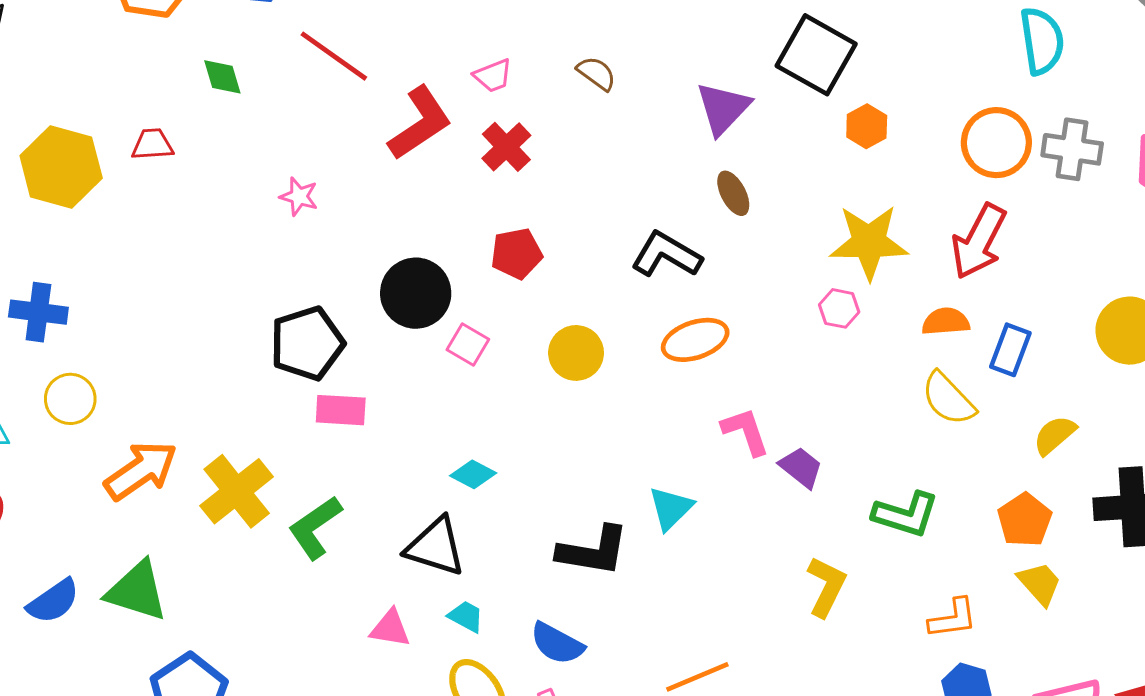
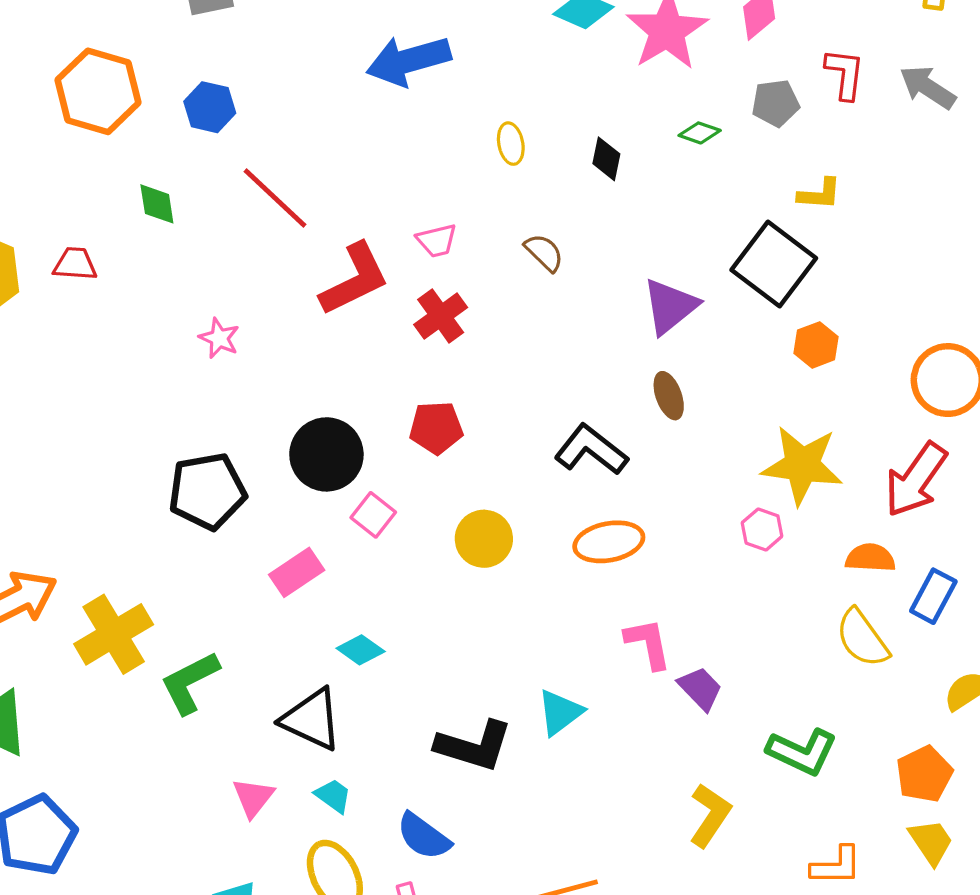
pink rectangle: (341, 410) -> (297, 572), moved, turned -45
pink triangle: (390, 628) -> (253, 797), turned 51

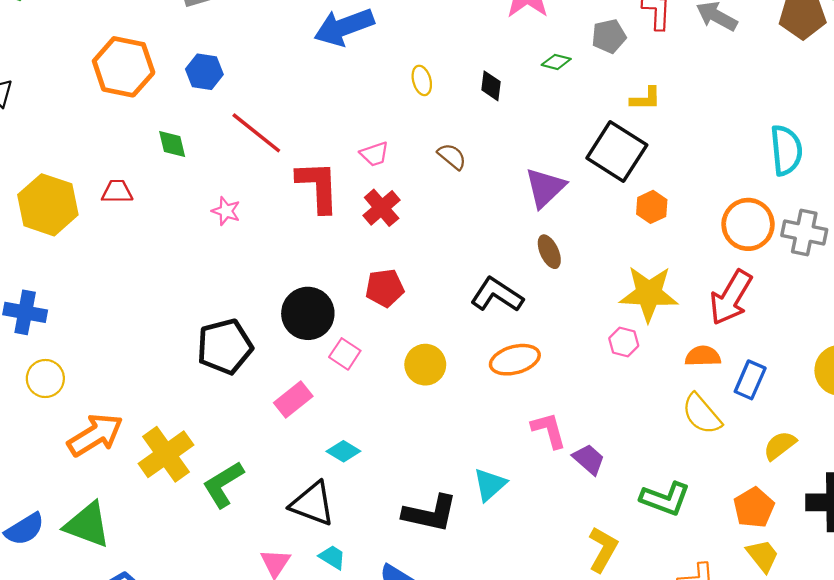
red L-shape: (355, 279) -> (318, 187), turned -62
pink star: (219, 338) -> (226, 211), moved

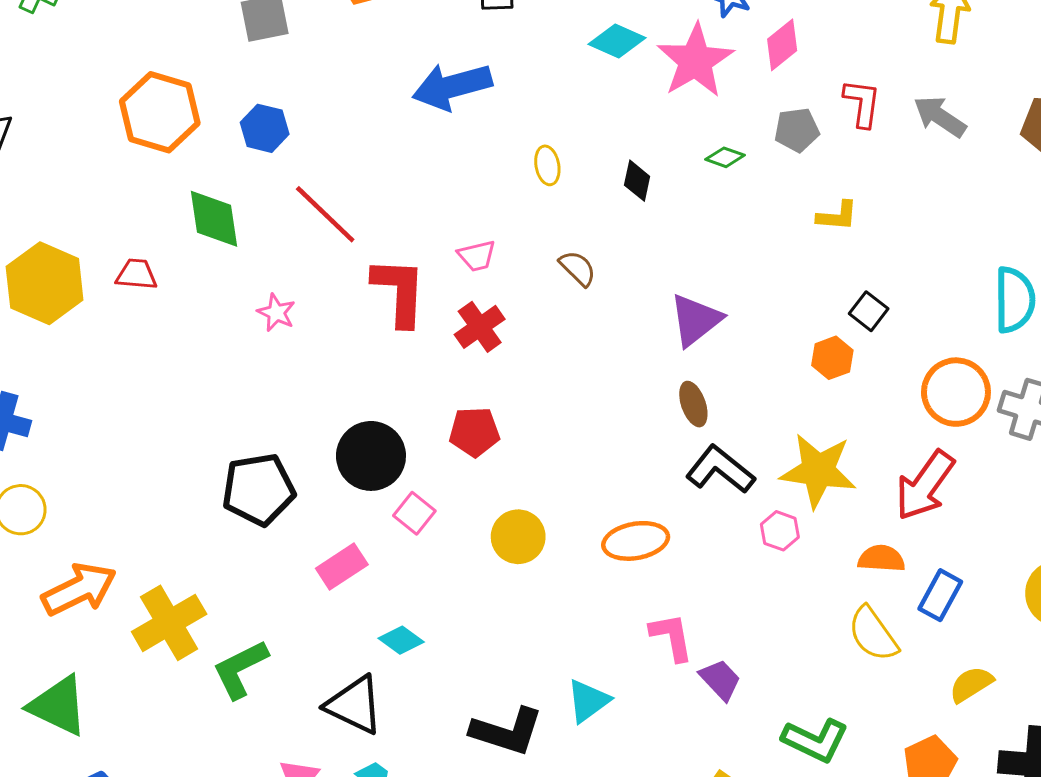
green diamond: (172, 144) -> (214, 219), size x1.5
black square: (617, 151) -> (869, 311), moved, size x0.5
black L-shape: (497, 295) -> (720, 469), moved

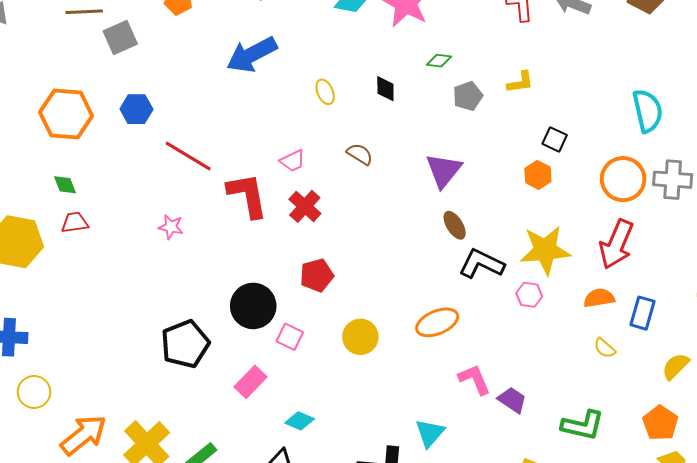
gray pentagon: (797, 130) -> (468, 96), moved
green diamond: (214, 219) -> (65, 185), moved, size x0.6
yellow semicircle: (873, 634) -> (605, 348), size x0.6

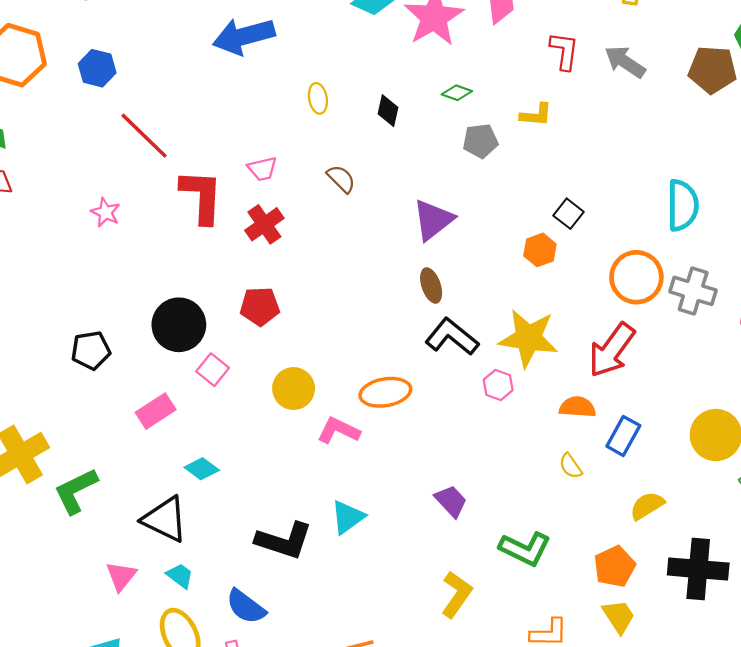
yellow L-shape: (520, 82) -> (536, 115), moved
black pentagon: (185, 344) -> (91, 350), size x0.7
pink L-shape: (474, 379) -> (339, 430), moved, turned -54

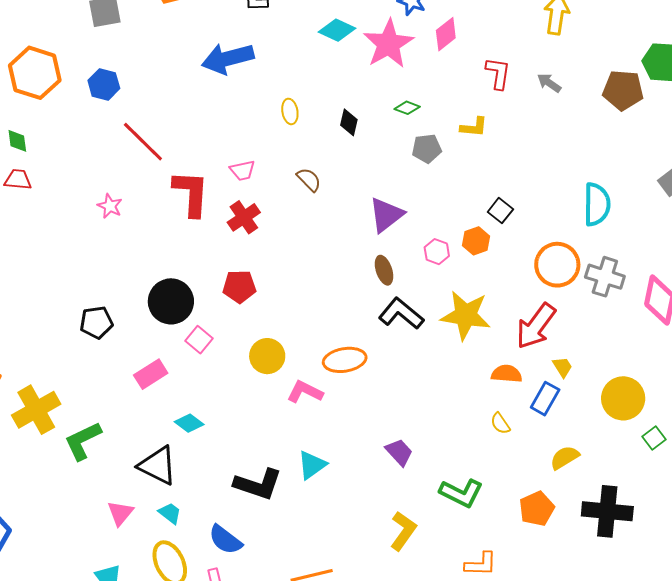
gray arrow: (625, 62) -> (549, 83), size x0.7
pink hexagon: (498, 385) -> (437, 252), moved
yellow trapezoid: (619, 616) -> (562, 367), moved, size x0.7

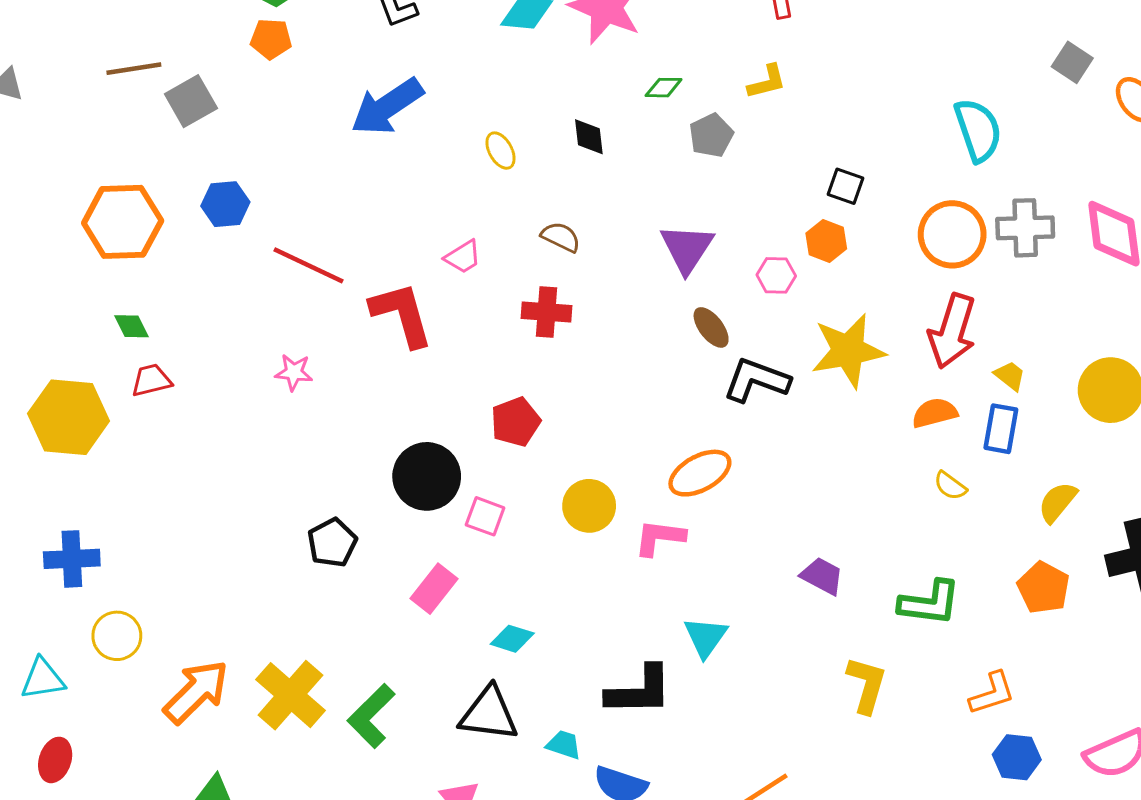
red cross: (244, 217) -> (547, 312), moved, turned -32
cyan trapezoid: (170, 513) -> (564, 745), moved

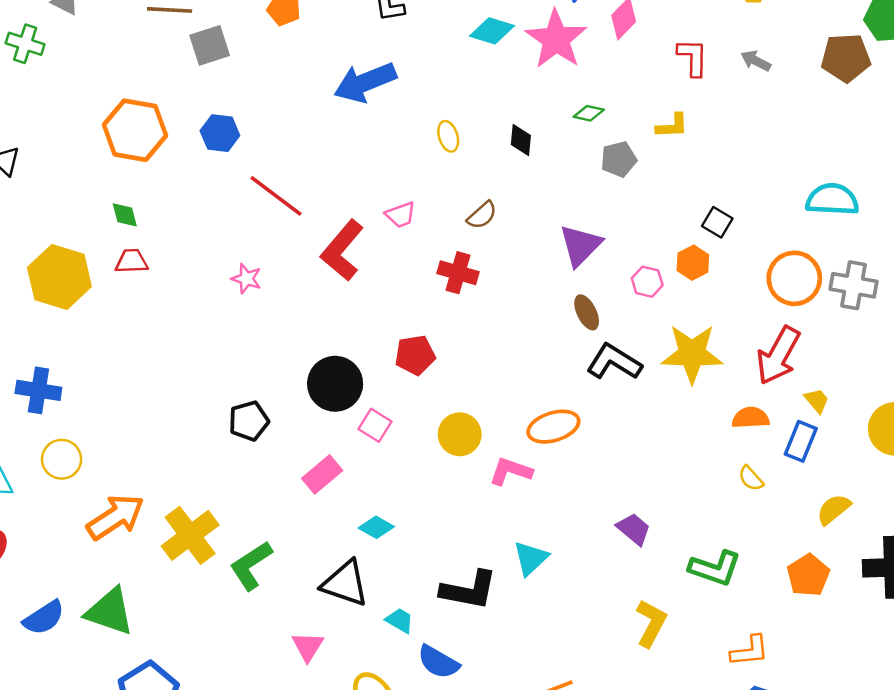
cyan semicircle: (978, 130) -> (832, 199), turned -80
brown semicircle: (561, 237) -> (482, 215), turned 100
red L-shape: (402, 314) -> (342, 250), turned -136

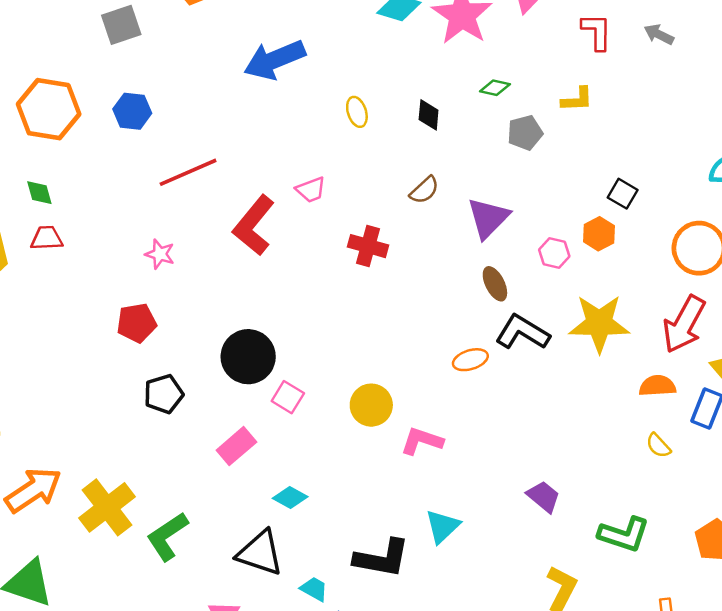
red line: (276, 196) -> (188, 172), turned -60
brown semicircle: (482, 215) -> (424, 190), moved
red pentagon: (415, 355) -> (137, 323), moved
orange ellipse: (553, 427) -> (470, 360), moved, size x0.7

